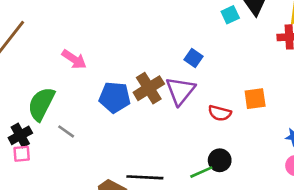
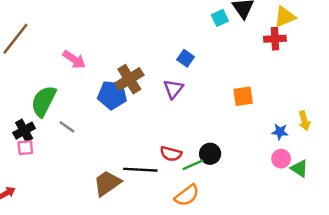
brown cross: (149, 88) -> (129, 79), moved
purple triangle: (180, 91) -> (173, 89), size x0.7
red semicircle: (220, 113) -> (171, 154), moved

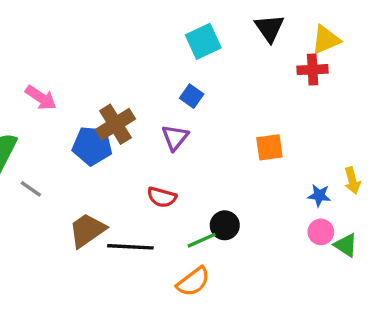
cyan square: (220, 18) -> (203, 41), moved, size x1.5
red semicircle: (171, 154) -> (162, 197), moved
brown trapezoid: (107, 183) -> (87, 230), moved

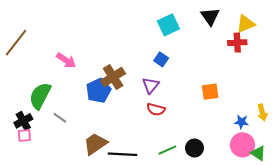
blue pentagon: (92, 146) -> (98, 91), turned -30
red semicircle: (162, 197) -> (156, 109), moved
black circle: (225, 225) -> (194, 148), moved
pink circle: (321, 232) -> (242, 145), size x1.5

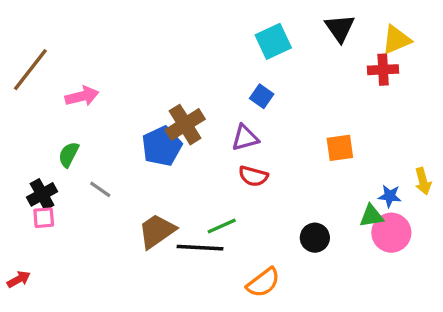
pink arrow: (66, 60) -> (82, 96), moved, turned -48
purple triangle: (151, 85) -> (245, 138), turned 36
green semicircle: (40, 96) -> (69, 154), size x0.6
green line: (167, 150) -> (222, 226), moved
green triangle: (258, 153) -> (371, 216), moved, turned -42

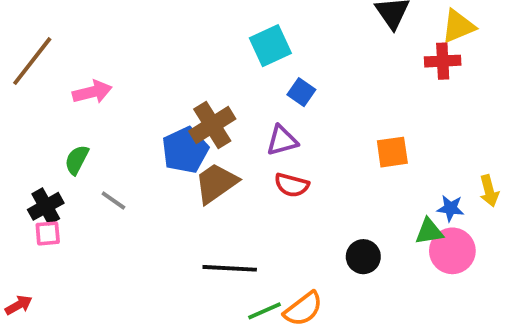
cyan square: (273, 41) -> (270, 46), moved
green line: (222, 226) -> (265, 311), moved
brown trapezoid: (157, 231) -> (216, 183), moved

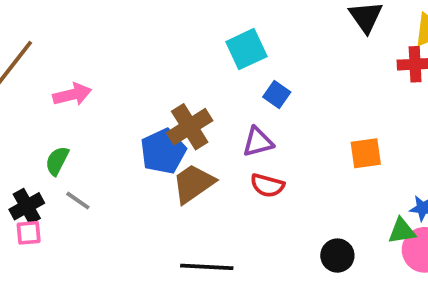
gray line: (113, 200) -> (78, 201), moved

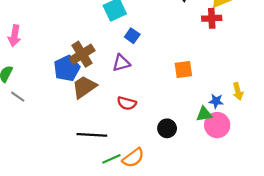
pink arrow: (72, 95) -> (14, 36), turned 114
red semicircle: (267, 185) -> (127, 103), moved

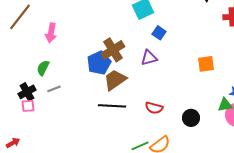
gray line: (18, 97) -> (54, 89), turned -56
red semicircle: (127, 103) -> (154, 108), moved
black line: (92, 135) -> (112, 106), moved

